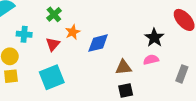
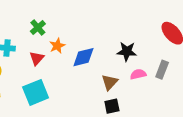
black star: (154, 38) -> (127, 51), moved, turned -30
brown triangle: (123, 67) -> (110, 82), turned -42
gray rectangle: (182, 74) -> (162, 70), moved

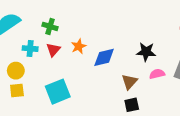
green cross: (38, 27) -> (50, 26), moved, turned -32
red triangle: (37, 58) -> (53, 50), moved

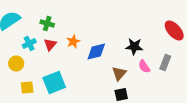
cyan cross: (30, 49) -> (29, 44), turned -32
pink semicircle: (157, 74) -> (144, 66), turned -112
yellow square: (17, 90) -> (27, 88), moved

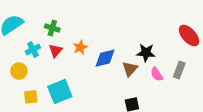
brown triangle: (119, 74) -> (130, 69), moved

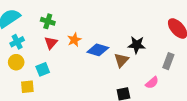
cyan cross: (33, 50) -> (17, 42), moved
blue diamond: (105, 58) -> (98, 50), turned 30
pink semicircle: (157, 74) -> (152, 83), moved, turned -96
cyan square: (60, 91) -> (43, 69), moved, size x0.6

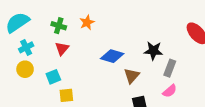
orange star: (74, 40) -> (87, 22), moved
brown triangle: (121, 60) -> (132, 76), moved
gray rectangle: (168, 61) -> (170, 68), moved
yellow square: (27, 87) -> (66, 95), moved

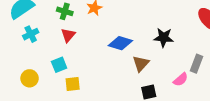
gray rectangle: (170, 68) -> (196, 64), moved
yellow circle: (25, 69) -> (30, 78), moved

